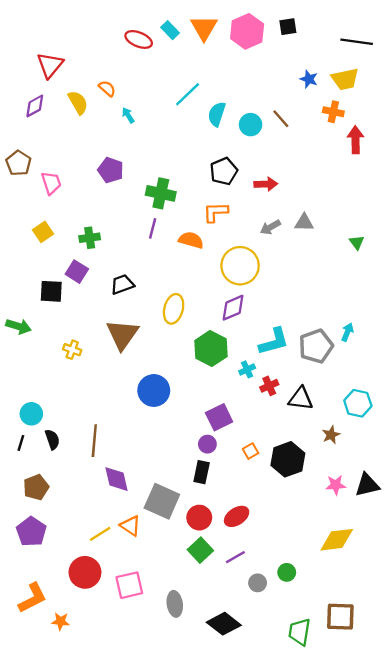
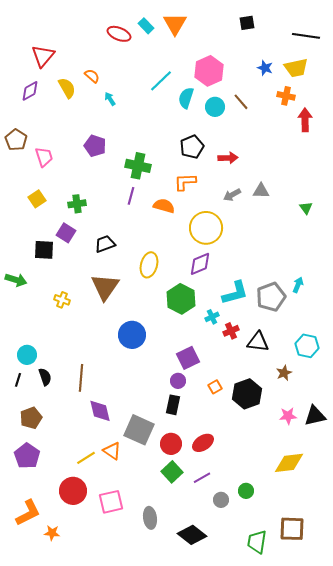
pink hexagon: (247, 31) -> (209, 71), moved

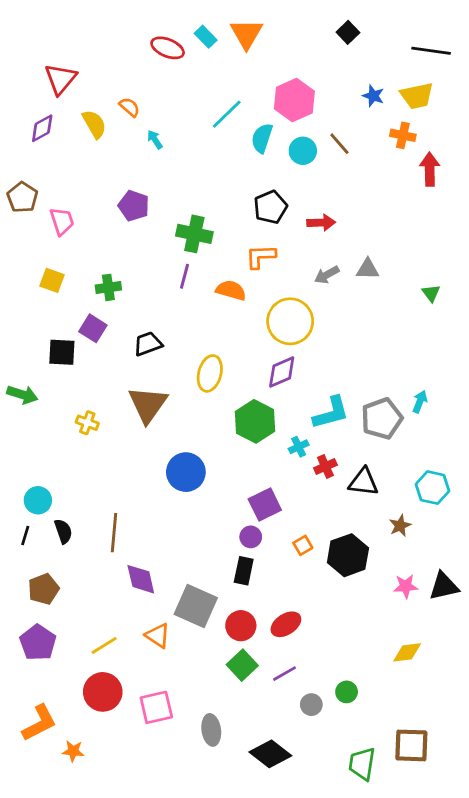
black square: (247, 23) -> (348, 32), turned -35
yellow square: (37, 199) -> (52, 280), turned -36
yellow line: (86, 458) -> (104, 645), moved
yellow diamond: (289, 463) -> (407, 652), size x0.7

